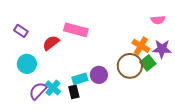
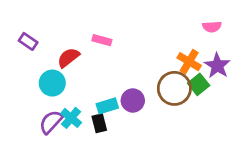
pink rectangle: (76, 30) -> (102, 40), size x0.6
purple star: (162, 49) -> (217, 66), turned 30
cyan circle: (27, 64) -> (52, 83), moved

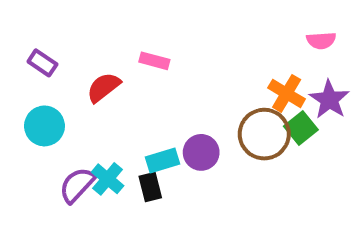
cyan circle: (52, 83) -> (44, 126), moved

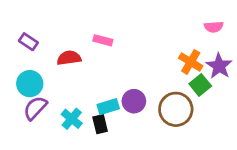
red semicircle: (103, 87) -> (69, 58), turned 30
brown circle: (264, 134) -> (176, 109), moved
purple semicircle: (77, 185) -> (35, 108), moved

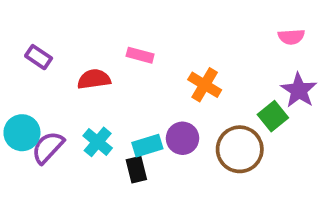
orange cross: (191, 62) -> (205, 85), moved
cyan circle: (30, 84) -> (22, 133), moved
cyan cross: (72, 119) -> (98, 142), moved

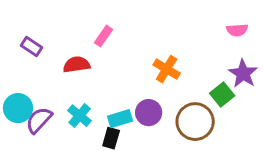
pink rectangle: (140, 55) -> (104, 36), moved, turned -70
black rectangle: (136, 170) -> (111, 138), turned 30

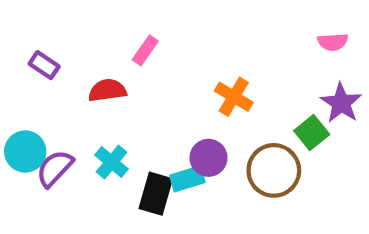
cyan rectangle: (120, 119) -> (187, 179), moved
black rectangle: (111, 138) -> (156, 194), size x1.4

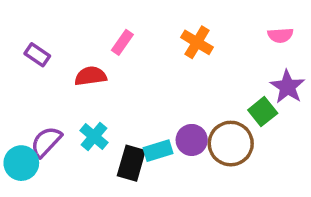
orange cross: (234, 97) -> (197, 42), moved
cyan circle: (25, 151) -> (21, 163), moved
purple circle: (208, 158) -> (192, 140), moved

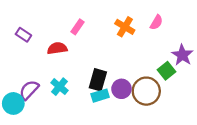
pink semicircle: (280, 35) -> (156, 22), moved, turned -56
black rectangle: (131, 163) -> (98, 80), moved

